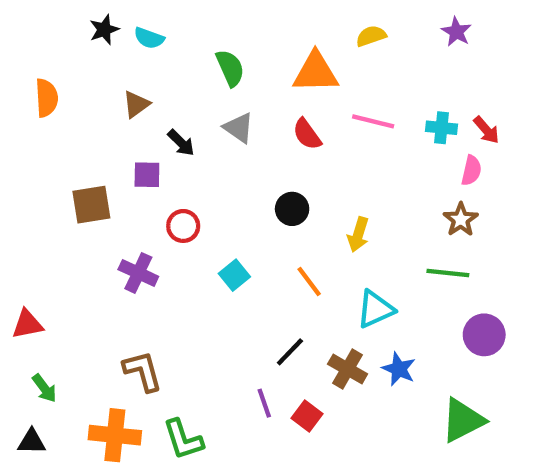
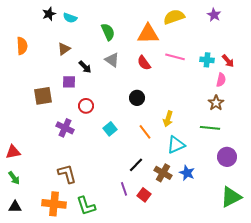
yellow semicircle: (371, 36) -> (174, 17), size x1.5
yellow arrow: (358, 235) -> (168, 119), moved
green arrow: (44, 388) -> (14, 178), moved
green triangle: (463, 420) -> (231, 197), moved

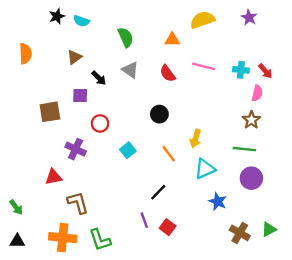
orange triangle: (148, 34) -> (172, 40), size x0.6
red triangle: (13, 152) -> (53, 177), moved
purple circle: (227, 157) -> (251, 178), moved
brown cross: (163, 173) -> (240, 233), moved
green triangle: (231, 197) -> (269, 229), size x0.6

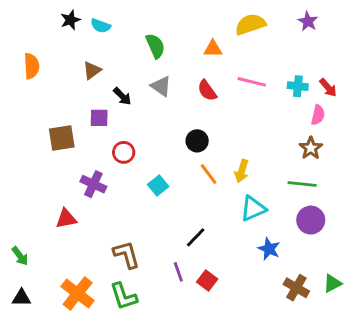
orange line: (169, 154) -> (209, 174), moved
brown L-shape: (78, 203) -> (127, 255), moved
orange cross: (63, 238) -> (78, 293), turned 32

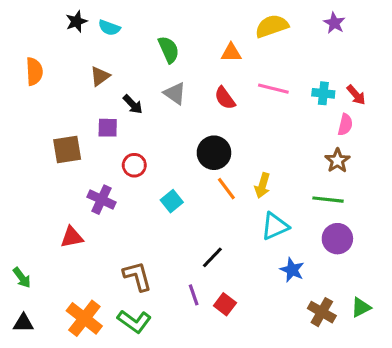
black circle: (197, 141) -> (214, 153), size x1.4
green L-shape: (124, 296) -> (134, 321), turned -36

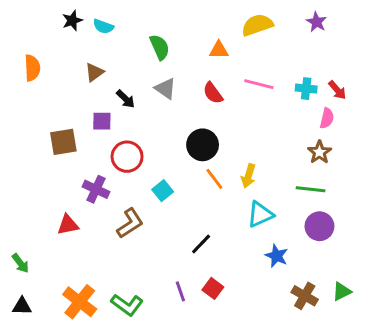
red circle: (134, 165) -> (127, 157), size x1.4
brown L-shape: (137, 276) -> (130, 223), moved, turned 72
purple line: (194, 295) -> (180, 291), moved

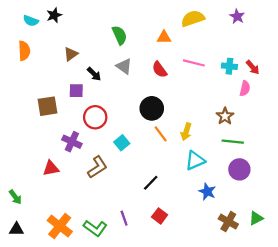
cyan semicircle: (103, 26) -> (31, 21), moved
brown star: (319, 152) -> (225, 116), moved
purple line: (180, 291) -> (124, 218), moved

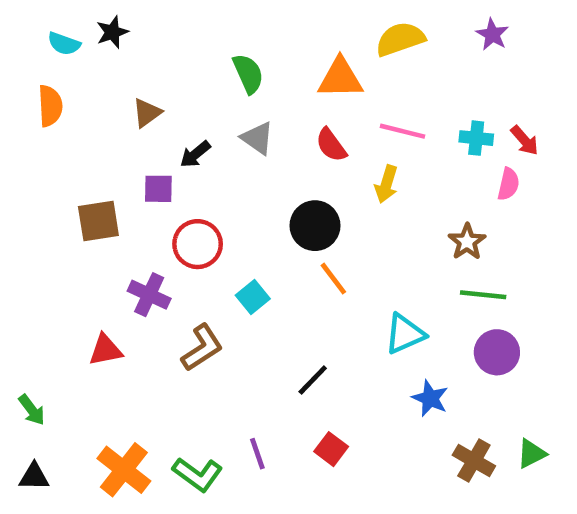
orange triangle: (164, 37) -> (340, 78), size x1.5
black arrow: (94, 74) -> (195, 154), turned 96
yellow arrow: (186, 132) -> (386, 184), moved

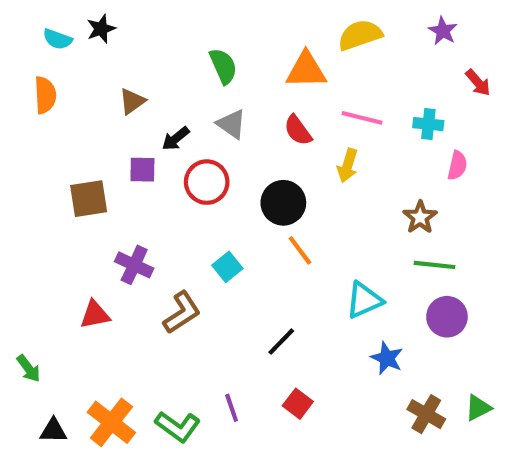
red arrow: (525, 140) -> (478, 83), moved
red circle: (198, 244) -> (207, 182), moved
black triangle: (34, 477) -> (53, 431), moved

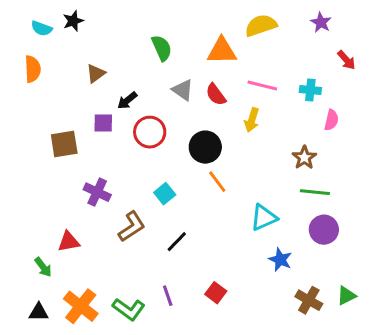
gray triangle: (232, 124) -> (183, 90), moved
red triangle: (95, 315) -> (69, 242), moved
black line: (281, 342) -> (177, 242), moved
green arrow: (29, 368) -> (43, 267), moved

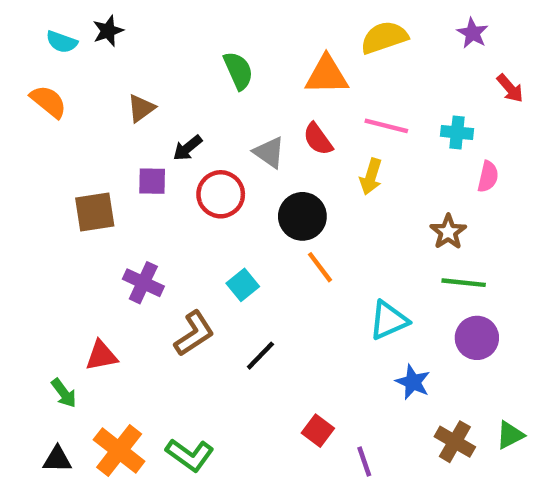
orange semicircle: (33, 69) -> (48, 102), turned -48
gray triangle: (183, 90) -> (269, 152), moved
purple line: (168, 296) -> (364, 462), moved

